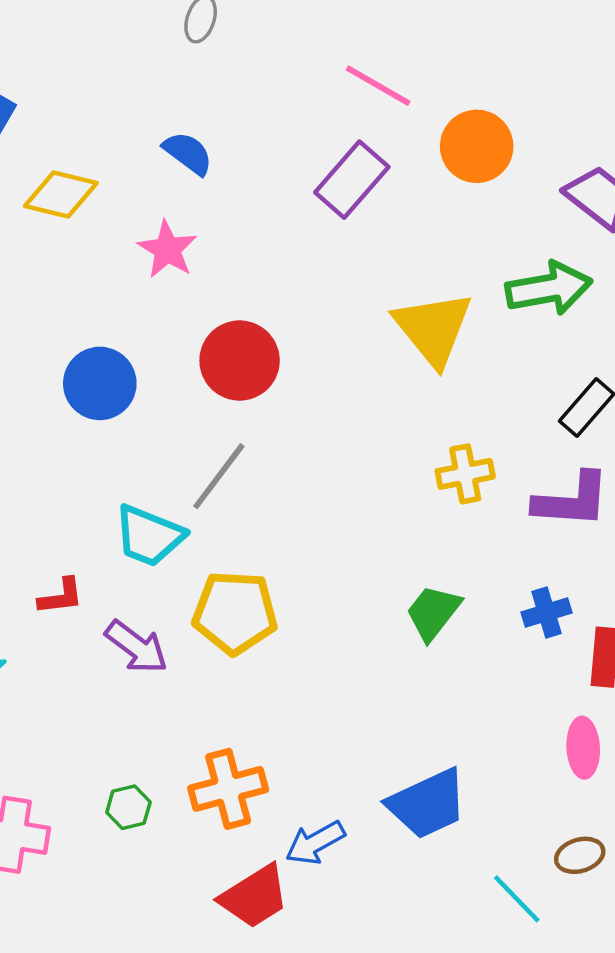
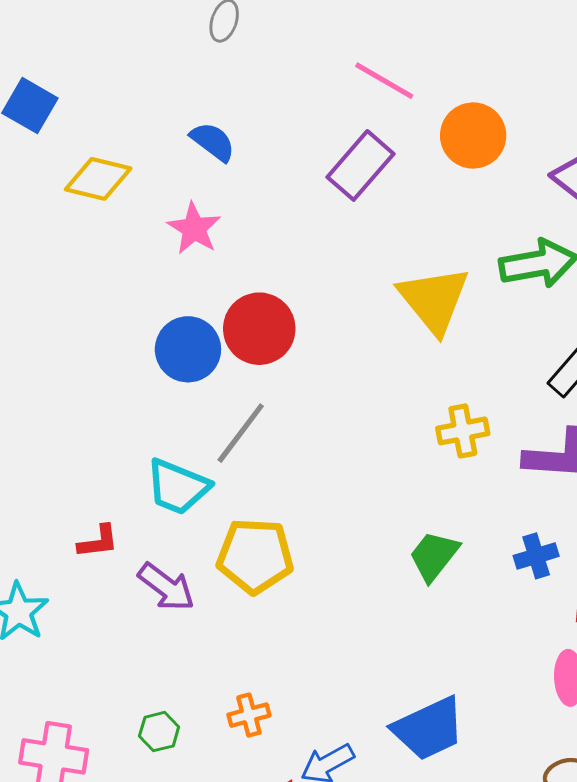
blue circle: (100, 383) -> (188, 349), moved
orange cross: (228, 789) -> (249, 715), size x0.6

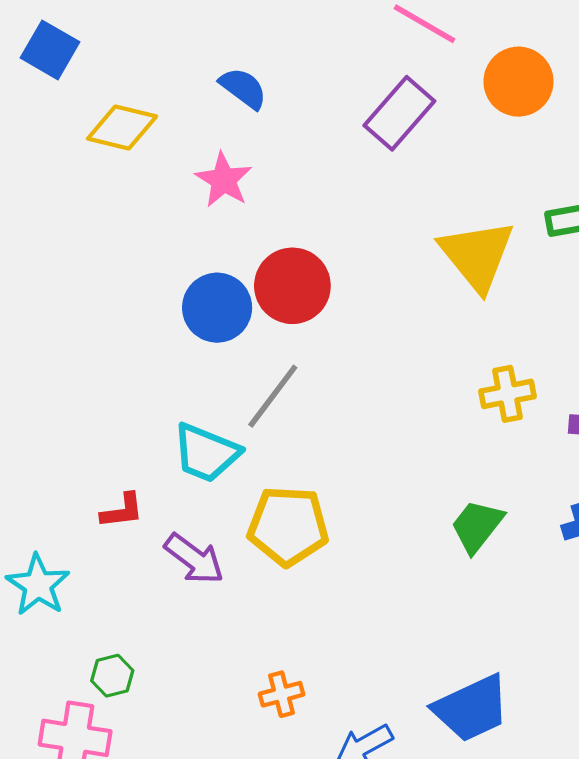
green hexagon: (159, 732) -> (112, 676), moved

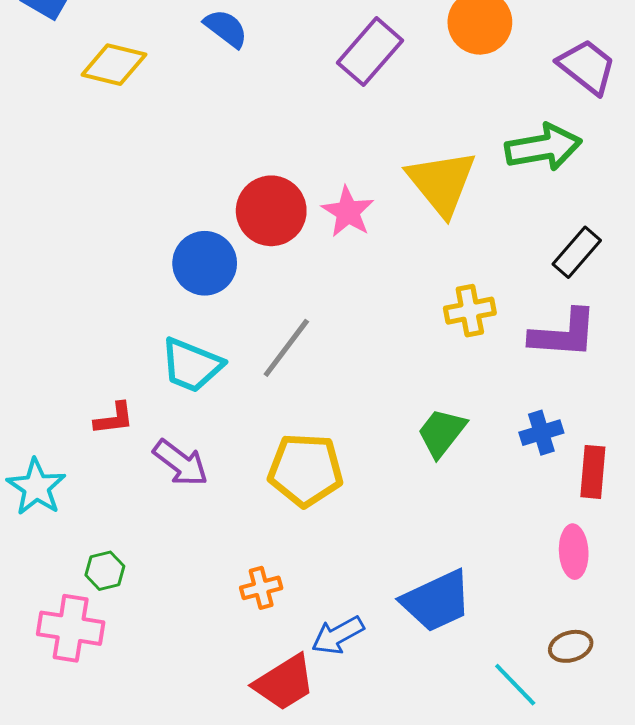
pink star: (224, 180) -> (348, 212), moved
blue circle: (217, 308) -> (205, 263), moved
gray line: (273, 396) -> (286, 348), moved
yellow pentagon: (288, 526) -> (305, 470), moved

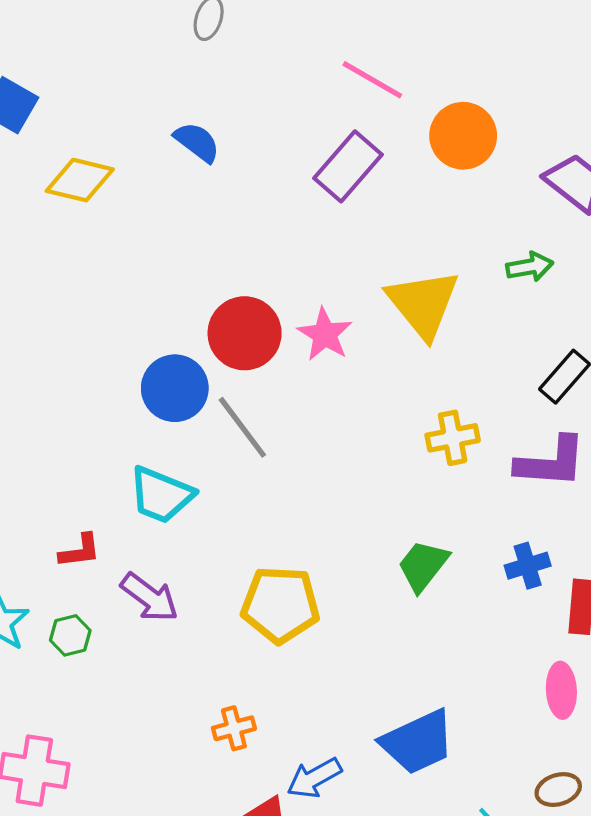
green arrow: (543, 147) -> (530, 267), size x0.6
gray line: (286, 348) -> (242, 427), moved, turned -74
green hexagon: (105, 571) -> (70, 635), moved

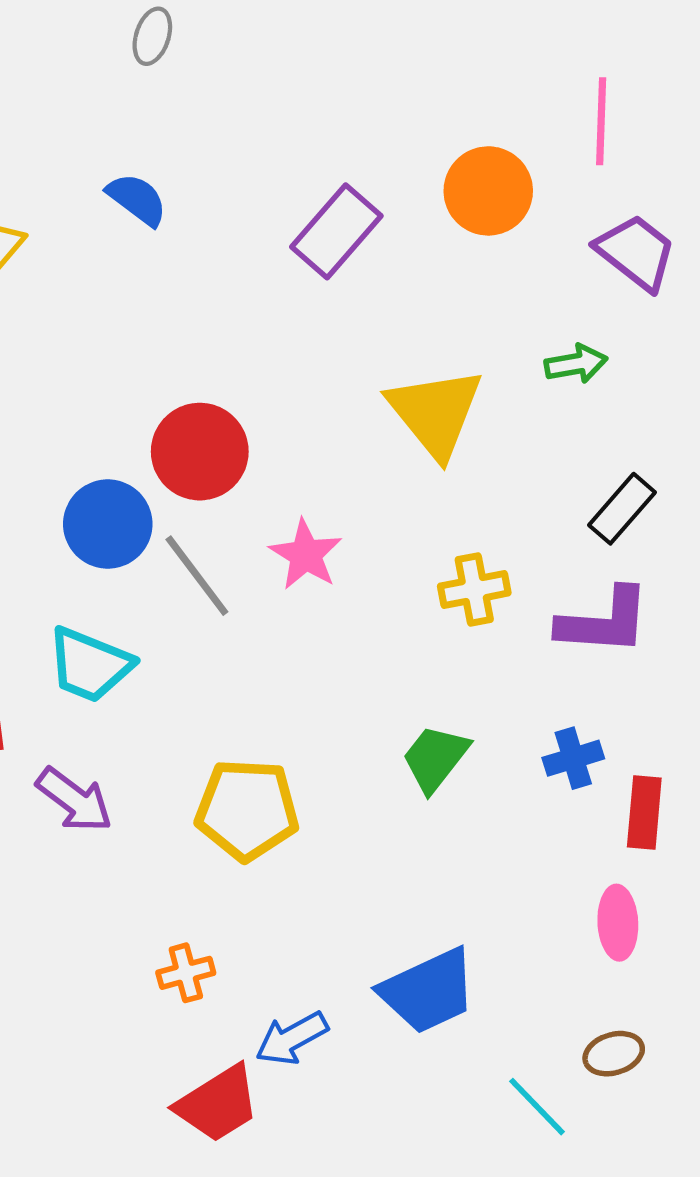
pink line: (372, 80) -> (601, 121), moved, turned 62
pink star: (325, 334) -> (306, 555), moved

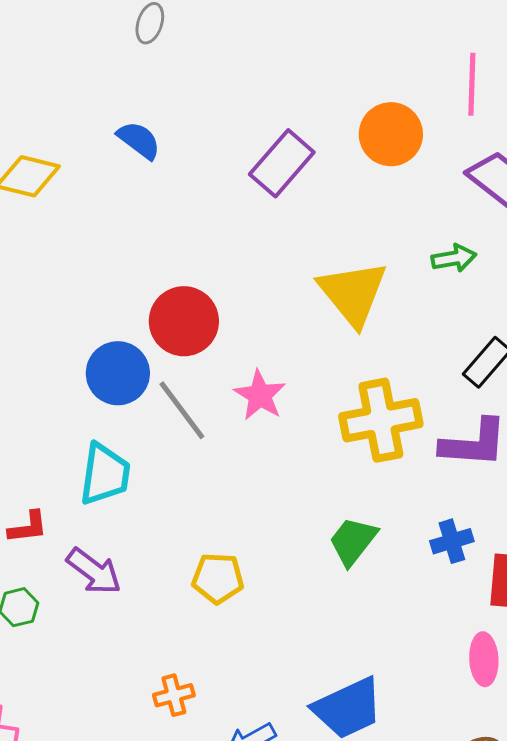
yellow cross: (474, 590) -> (381, 420), size x1.6
cyan trapezoid: (90, 665) -> (105, 474), turned -104
yellow pentagon: (247, 810) -> (218, 578), size x0.7

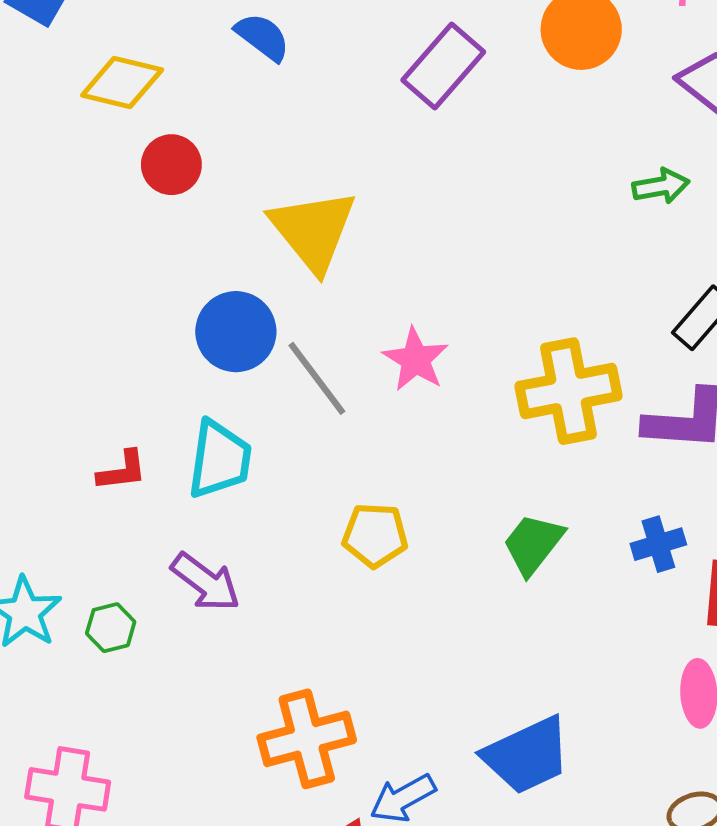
yellow triangle: (353, 293) -> (313, 230), moved
red circle: (184, 321) -> (171, 165), moved, size x0.7
red L-shape: (28, 527) -> (122, 471), moved
yellow pentagon: (218, 578) -> (375, 535), moved
orange cross: (174, 695) -> (307, 739), size x1.8

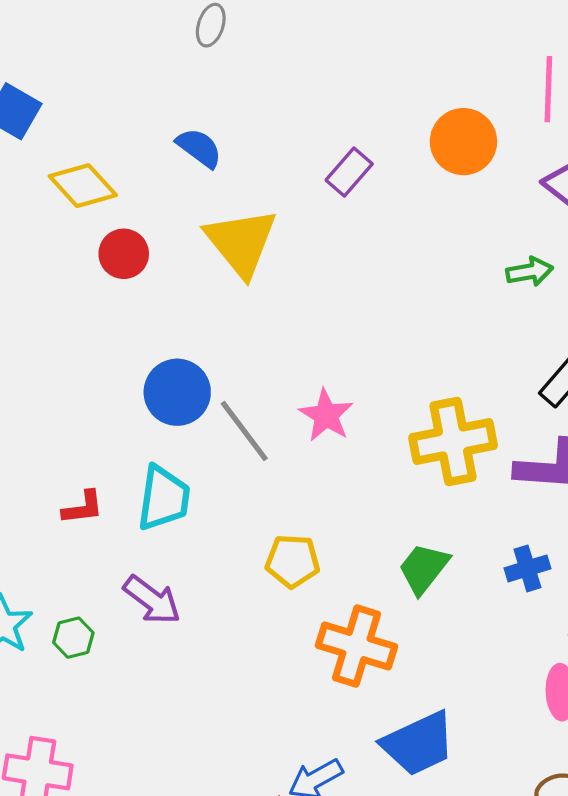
purple rectangle: (443, 66) -> (349, 172), size x0.7
yellow diamond: (122, 82) -> (83, 186), turned 34
yellow triangle: (313, 230) -> (241, 242), moved
orange cross: (307, 739) -> (357, 646), moved, turned 32

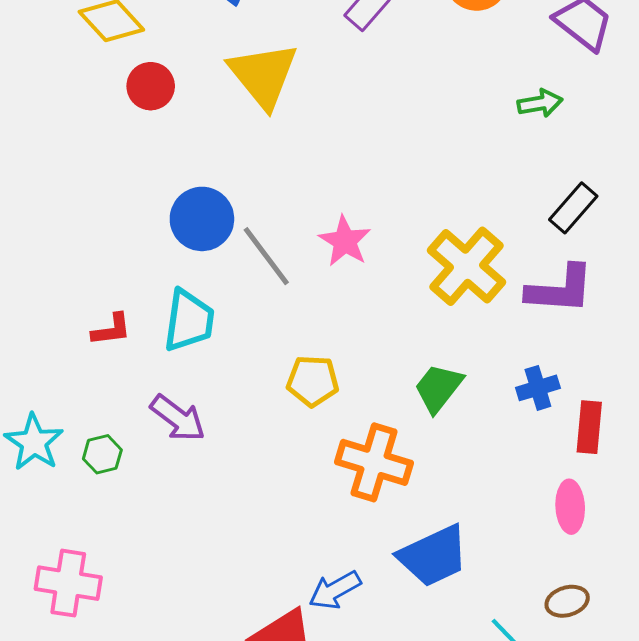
yellow cross: (453, 442) -> (467, 266), turned -38

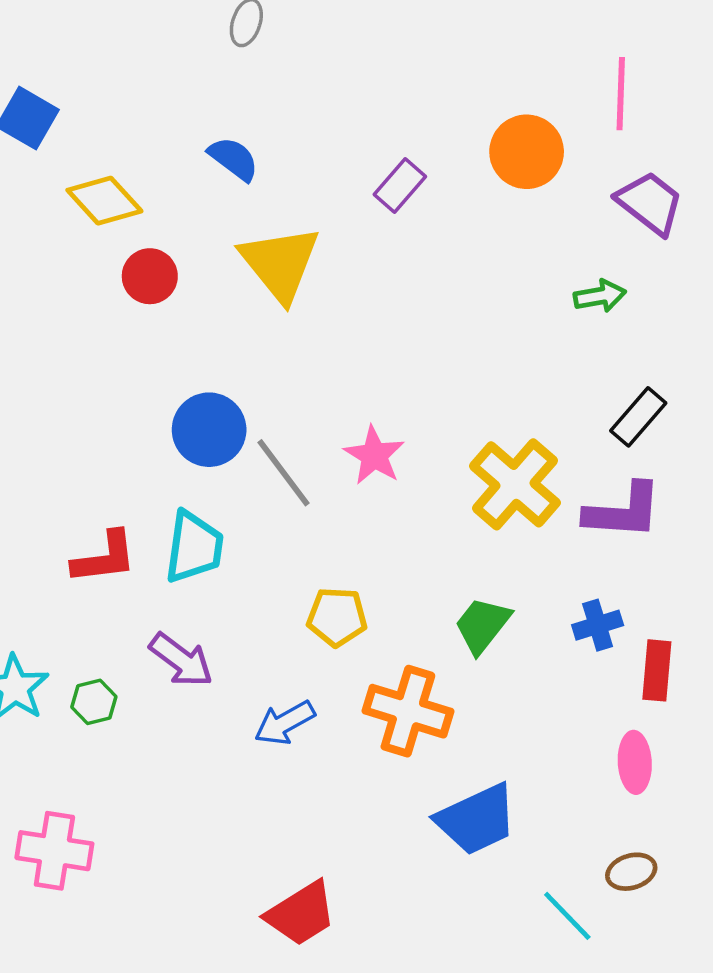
red L-shape: (111, 330) -> (104, 558), size x1.4
blue arrow: (335, 590) -> (285, 723), moved

